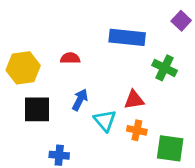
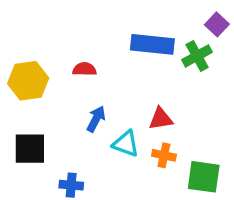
green cross: (165, 68) -> (197, 56), moved, turned 35
black square: (37, 109) -> (30, 149), moved
cyan triangle: (105, 121) -> (126, 144), turned -30

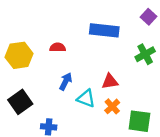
green cross: (197, 56) -> (145, 54), moved
black square: (30, 149) -> (20, 102), turned -35
orange cross: (164, 155) -> (112, 106), turned 35

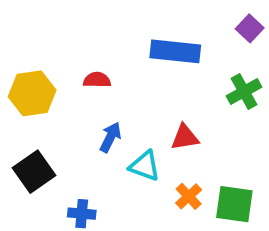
orange cross: (112, 106) -> (189, 196), moved

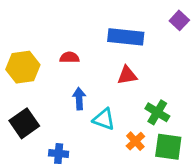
green cross: (244, 91) -> (157, 112), moved, turned -30
blue arrow: (110, 137) -> (79, 99), turned -30
red triangle: (185, 137) -> (127, 75), moved

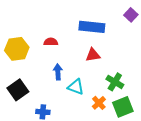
green square: (168, 147) -> (123, 107), turned -30

